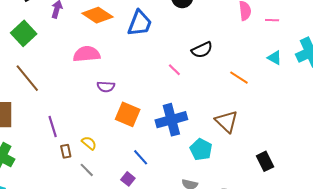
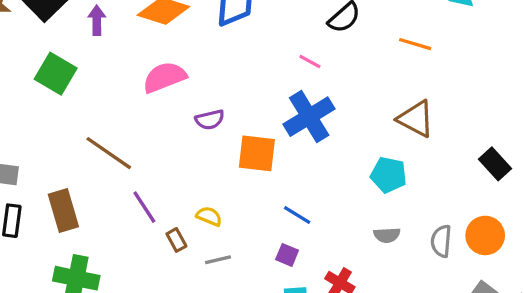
brown line: (27, 78) -> (109, 153), moved
blue cross: (171, 120) -> (309, 117), moved
gray line: (87, 170) -> (218, 260), turned -42

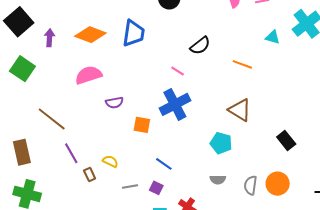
orange square: (257, 153) -> (142, 125), size x0.7
gray line: (218, 260) -> (130, 186), moved

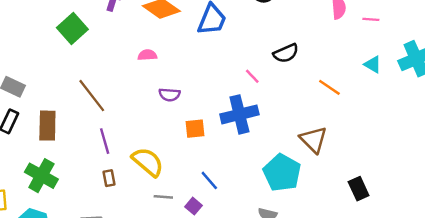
pink semicircle: (88, 75) -> (147, 55), size x0.6
orange square: (142, 125) -> (195, 129), turned -30
cyan pentagon: (221, 143) -> (282, 173), size x1.4
yellow semicircle: (110, 161) -> (148, 162), size x1.8
brown rectangle: (90, 175) -> (109, 178), moved

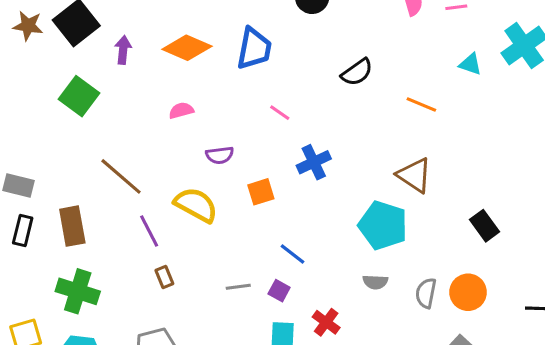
pink line: (252, 76) -> (280, 113), moved
blue cross: (239, 114) -> (314, 162), size x0.7
yellow semicircle: (148, 162) -> (196, 205), moved

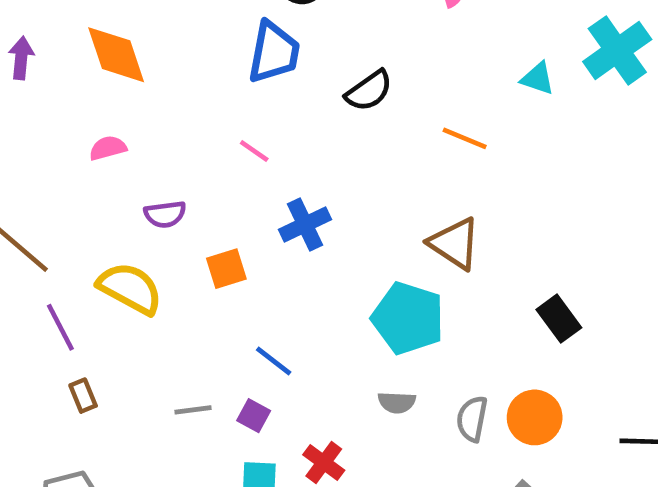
orange diamond: (187, 48) -> (116, 55), turned 48
blue trapezoid: (254, 49) -> (274, 52), moved

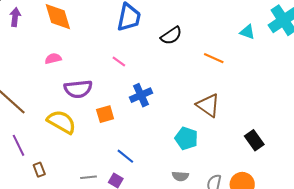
purple semicircle: (165, 214) -> (78, 89), size x1.5
cyan pentagon: (408, 318) -> (186, 138), size x0.7
purple line: (60, 327) -> (19, 145), moved

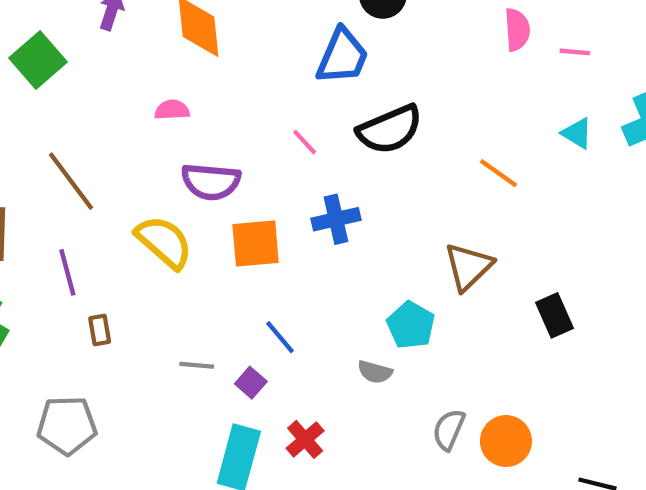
black semicircle: (171, 36) -> (390, 129), moved, size x1.4
brown triangle: (208, 105) -> (468, 267), turned 30
orange square: (105, 114) -> (256, 244), size x1.4
black rectangle: (254, 140) -> (554, 315), moved
gray semicircle: (180, 176) -> (375, 372), moved

